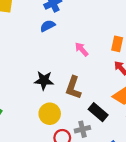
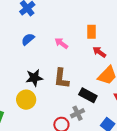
blue semicircle: (48, 26) -> (28, 39), moved
yellow circle: (50, 114) -> (26, 100), moved

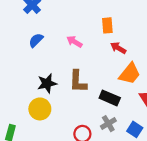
gray cross: (78, 113) -> (108, 124), moved

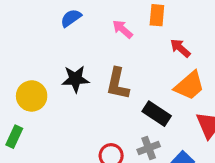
orange rectangle: (107, 25) -> (157, 15), moved
yellow circle: (40, 109) -> (32, 96), moved

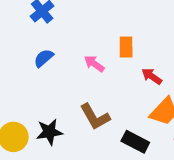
black star: (75, 79) -> (49, 132), moved
brown L-shape: (118, 84) -> (95, 117), turned -36

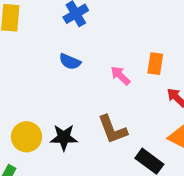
blue semicircle: (44, 58) -> (70, 62), turned -125

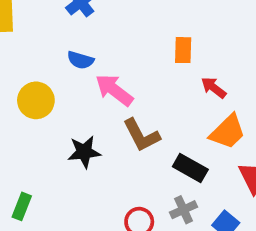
pink arrow: (120, 76) -> (114, 90), moved, size x1.5
yellow circle: (27, 137) -> (36, 100), moved

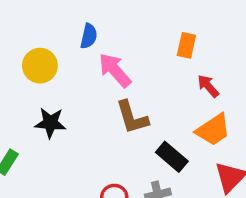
blue semicircle: (80, 60) -> (89, 36), turned -105
black star: (84, 152) -> (50, 123), moved

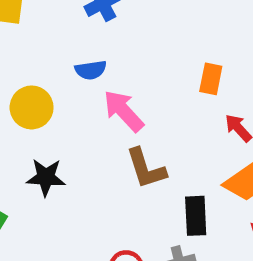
blue semicircle: (89, 36) -> (91, 70), turned 70
black rectangle: (172, 157) -> (196, 216), turned 48

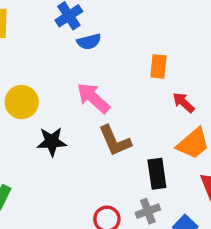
blue semicircle: (91, 70) -> (89, 42), moved
black star: (46, 177) -> (52, 142), moved

